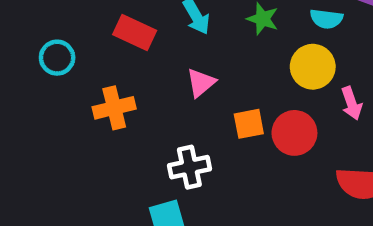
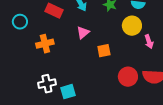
red circle: (294, 133) -> (128, 77), moved
white cross: (189, 167) -> (47, 84), moved

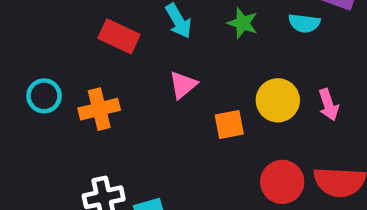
cyan circle: (20, 22) -> (44, 96), moved
yellow circle: (132, 26) -> (278, 100), moved

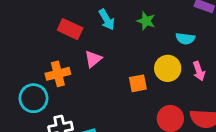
cyan semicircle: (304, 23) -> (185, 39), moved
pink triangle: (183, 85) -> (93, 59), moved
cyan circle: (44, 96) -> (33, 98), moved, size x1.4

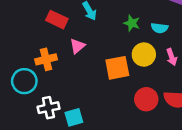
green star: (146, 21) -> (132, 23), moved
orange square: (138, 83) -> (117, 68), size x1.5

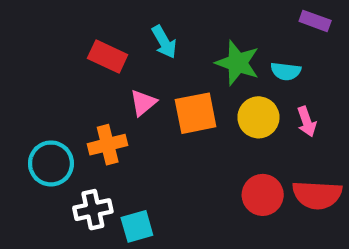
green star: (132, 23) -> (237, 63), size x1.5
orange cross: (46, 59) -> (108, 145), moved
orange square: (117, 68) -> (196, 113), moved

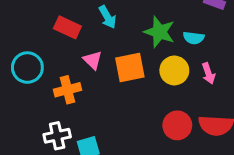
pink triangle: (143, 103) -> (93, 60), turned -36
cyan circle: (51, 163) -> (27, 68), moved

